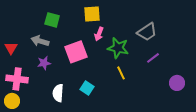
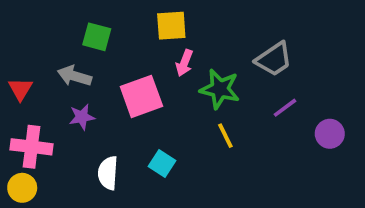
purple circle: (177, 83) -> (330, 134), moved

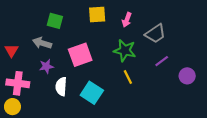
pink arrow: (184, 63) -> (127, 20), moved
cyan square: (162, 164) -> (92, 93), size x1.5
white semicircle: (108, 173) -> (61, 86), moved

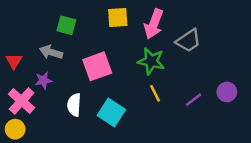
pink arrow: (127, 20) -> (154, 24), size x1.6
purple line: (162, 61) -> (194, 100), moved
purple star: (46, 66) -> (43, 80), moved
pink cross: (18, 83) -> (22, 101), turned 35

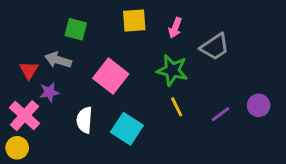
pink arrow: (154, 24) -> (175, 28), size x0.6
red triangle: (14, 61) -> (29, 70), moved
pink square: (97, 66) -> (111, 76), turned -32

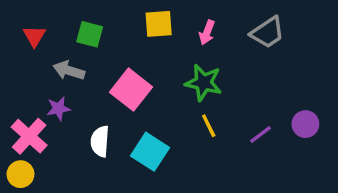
gray trapezoid: (215, 47) -> (267, 33), moved
red triangle: (29, 70) -> (34, 36), moved

